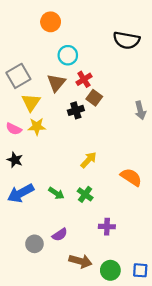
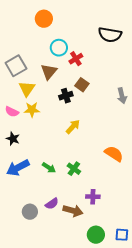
red cross: (84, 79) -> (76, 59), moved
yellow arrow: (89, 160) -> (73, 127), moved
brown arrow: (80, 261) -> (73, 211), moved

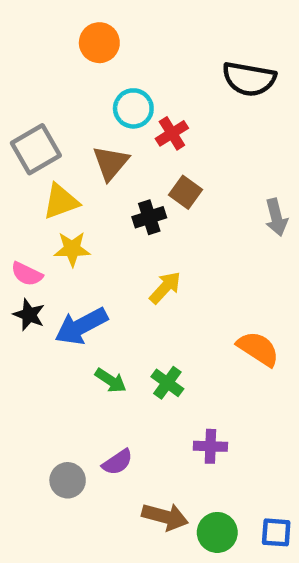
yellow triangle: (27, 89) -> (61, 201), turned 36
pink semicircle: (12, 112) -> (27, 274), moved
blue arrow: (18, 168) -> (81, 326), moved
brown arrow: (73, 211) -> (165, 517), moved

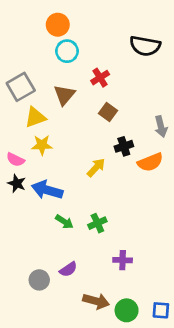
cyan circle: (133, 108) -> (67, 51), moved
black cross: (149, 217) -> (124, 146), moved
blue arrow: (81, 326) -> (47, 190), turned 44
orange semicircle: (258, 349) -> (150, 162), moved, turned 125
green cross: (167, 383) -> (97, 223), turned 30

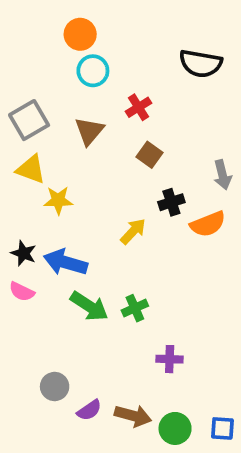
yellow triangle: (35, 117) -> (31, 169), moved, turned 40
pink semicircle: (15, 160) -> (22, 292), moved
green arrow: (64, 222) -> (89, 306), size x1.5
purple semicircle: (68, 269) -> (89, 410), moved

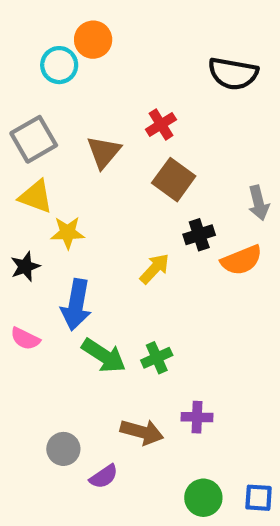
cyan circle: (93, 71) -> (59, 65), moved
brown square: (149, 155) -> (174, 180), size x1.4
black star: (24, 253) -> (25, 267), moved, turned 30
blue arrow: (66, 262) -> (76, 305), turned -96
brown arrow: (133, 416) -> (142, 432), moved

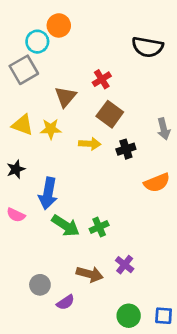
gray square: (34, 139) -> (24, 70), moved
yellow star: (68, 233) -> (51, 129), moved
orange semicircle: (242, 260) -> (157, 183), moved
yellow arrow: (155, 269) -> (90, 144), moved, turned 50
purple cross: (197, 417) -> (125, 265), turned 36

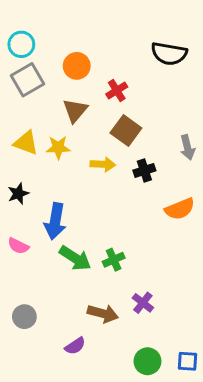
orange circle: (59, 25) -> (77, 66), moved
cyan circle: (37, 42) -> (21, 44), moved
gray circle: (40, 285) -> (24, 317), moved

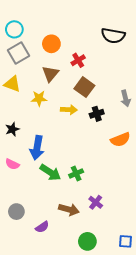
yellow triangle: (26, 143) -> (12, 84), moved
purple semicircle: (75, 346) -> (42, 227), moved
green circle: (147, 361) -> (87, 241), moved

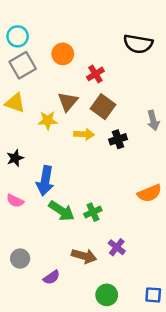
brown triangle: (50, 74) -> (68, 102), moved
orange semicircle: (120, 140) -> (149, 193), moved

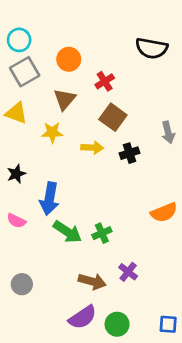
brown triangle: (68, 102) -> (65, 99), moved
purple semicircle: (51, 277) -> (83, 317), moved, size x1.5

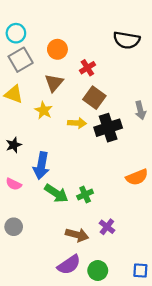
yellow star: (52, 132) -> (44, 110), turned 30
black cross: (129, 153) -> (108, 128), size x1.6
gray circle: (22, 284) -> (14, 227), moved

